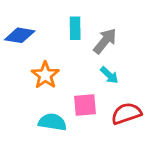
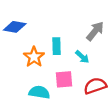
cyan rectangle: (75, 28) -> (56, 46), moved
gray arrow: (105, 41) -> (95, 31), moved

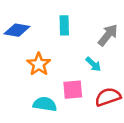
cyan rectangle: (56, 46) -> (64, 25), moved

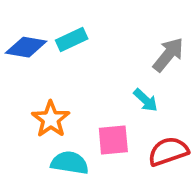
cyan rectangle: (64, 25) -> (72, 39), moved, turned 66
orange star: (39, 64) -> (51, 119), moved

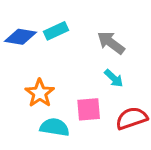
gray arrow: (168, 55) -> (111, 43), moved, turned -92

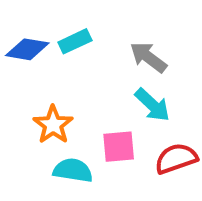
cyan arrow: (114, 78) -> (152, 105), size x1.4

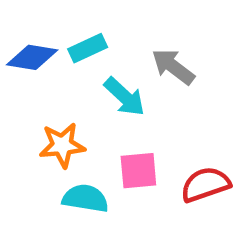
cyan arrow: (152, 105) -> (125, 97), moved
orange star: (53, 125) -> (62, 145), turned 30

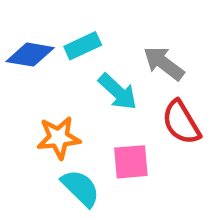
red semicircle: (205, 184) -> (181, 122), moved, turned -102
cyan semicircle: (85, 198) -> (81, 188), turned 36

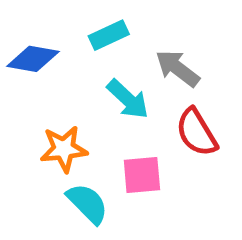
cyan rectangle: (83, 46) -> (109, 35), moved

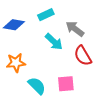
orange star: (64, 149) -> (16, 63), moved
pink square: (142, 175) -> (66, 84), moved

